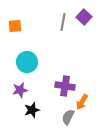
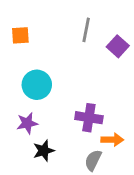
purple square: (84, 17) -> (118, 46), moved
orange arrow: (82, 102) -> (112, 140), turned -119

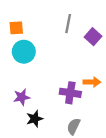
cyan circle: (37, 85) -> (24, 52), moved
orange arrow: (112, 140) -> (92, 82), moved

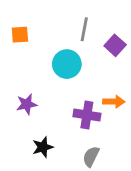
cyan circle: (24, 52) -> (67, 64), moved
purple star: (22, 97) -> (27, 104), moved

